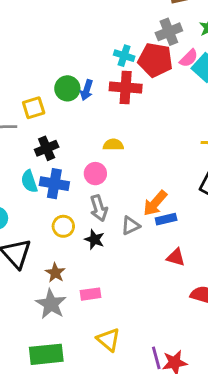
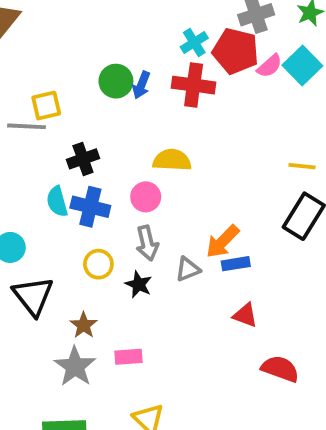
cyan cross: (124, 56) -> (194, 42), turned 36
pink semicircle: (189, 58) -> (270, 66), moved
yellow square: (34, 108) -> (46, 106), moved
yellow semicircle: (113, 145) -> (172, 160), size x1.4

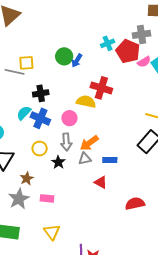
red cross: (194, 85) -> (101, 88), moved
cyan semicircle: (57, 201) -> (24, 113), turned 49
orange arrow: (222, 242) -> (89, 143), moved
red triangle: (245, 315) -> (101, 182), moved
red semicircle: (280, 369) -> (135, 204), moved, turned -42

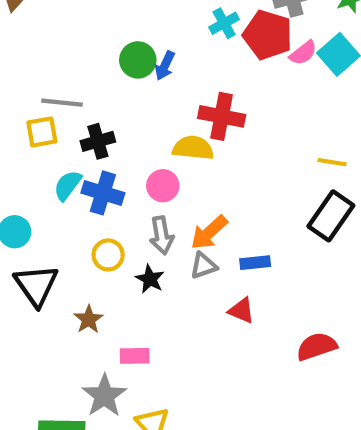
yellow square: (26, 63) -> (42, 132), moved
gray line: (15, 72) -> (62, 103), moved
gray star: (19, 199) -> (104, 396), moved

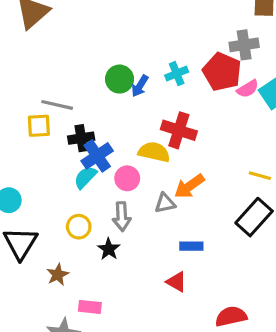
cyan cross: (224, 23) -> (177, 74), moved
cyan semicircle: (68, 185) -> (85, 177), moved
blue cross: (103, 193) -> (97, 156), moved, turned 32
orange arrow: (209, 232) -> (189, 186), moved
gray triangle: (203, 266) -> (165, 203), moved

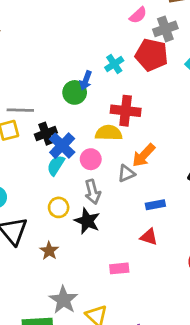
green circle: (120, 79) -> (75, 92), moved
pink semicircle: (248, 89) -> (138, 15), moved
black star: (109, 249) -> (87, 221), size x1.4
pink rectangle: (90, 307) -> (119, 268), moved

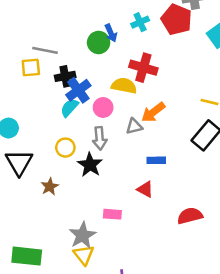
blue arrow: (86, 80) -> (111, 33), turned -54
gray star: (64, 300) -> (82, 235), moved

